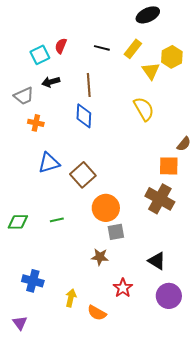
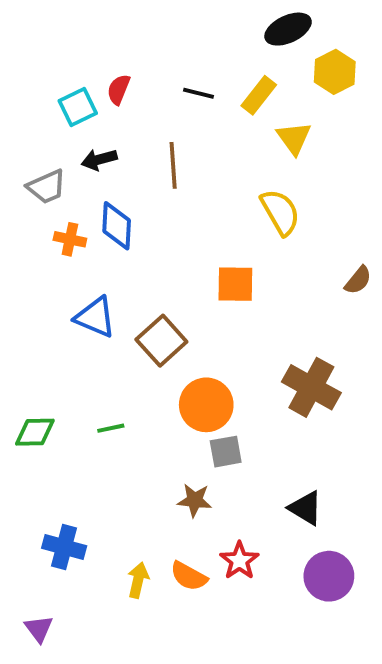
yellow hexagon: (172, 57) -> (335, 72), moved
blue diamond: (84, 116) -> (117, 226), moved
blue triangle: (49, 163) -> (95, 317), turned 40
orange square: (169, 166) -> (235, 284), moved
orange semicircle: (97, 313) -> (189, 576), moved

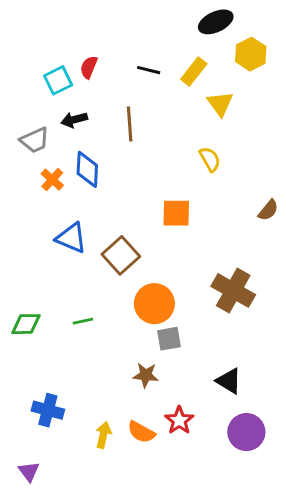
yellow semicircle: (280, 212) -> (210, 159), size x0.7
orange cross: (70, 239) -> (52, 180), turned 30

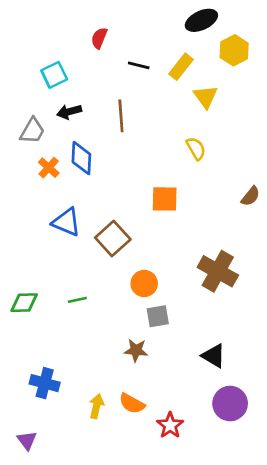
red semicircle: (89, 67) -> (99, 38), moved
gray trapezoid: (35, 140) -> (32, 131), turned -36
orange circle: (154, 304) -> (144, 284), size x0.7
red star: (179, 420) -> (170, 425), moved

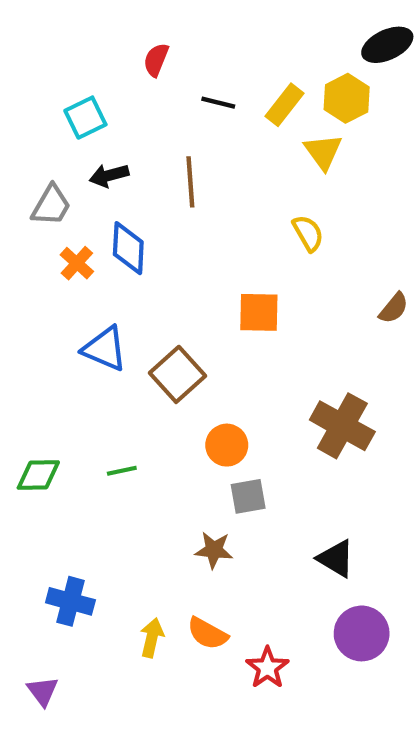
black ellipse: (201, 20) -> (387, 45), moved
yellow hexagon: (234, 50) -> (347, 98), moved

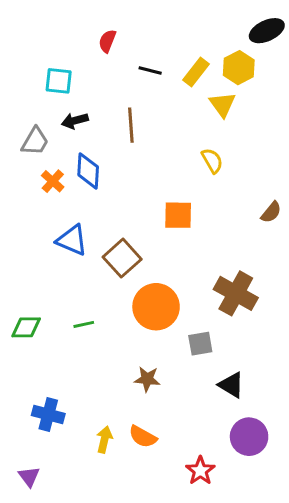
cyan square: (85, 118) -> (59, 81), turned 32
orange circle: (227, 445) -> (156, 307), size x1.6
gray square: (248, 496) -> (200, 344), moved
red star: (267, 668) -> (200, 471), moved

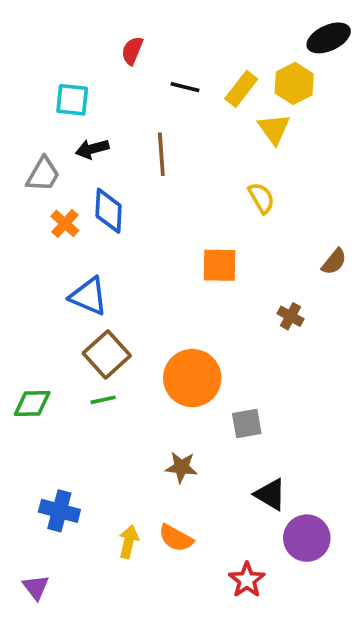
brown square: (122, 258) -> (107, 354), moved
brown cross: (236, 293) -> (290, 316), moved, size x0.5
black triangle: (231, 385) -> (270, 494), moved

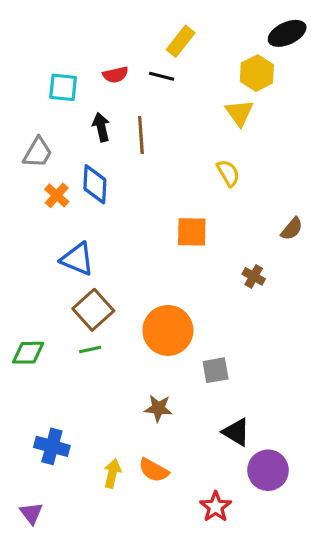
red semicircle: (132, 51) -> (115, 75), moved, turned -125
yellow rectangle: (241, 89) -> (181, 41), moved
black arrow: (92, 149) -> (101, 127), moved, turned 92

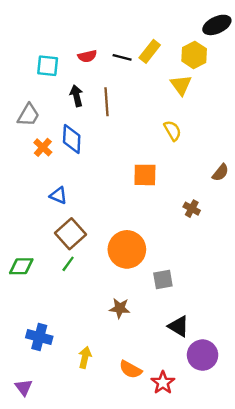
yellow rectangle: (181, 41) -> (150, 51), moved
blue triangle: (77, 259) -> (58, 195), size x0.7
green line: (90, 349) -> (68, 264), turned -42
orange semicircle: (154, 470) -> (130, 369), moved

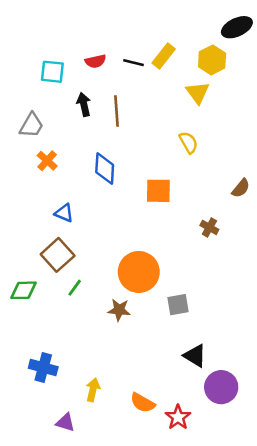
blue diamond: (72, 139) -> (105, 169), moved
brown square: (70, 234) -> (58, 255), moved
brown star: (120, 308) -> (119, 310), moved
purple triangle: (24, 387) -> (65, 422), moved, turned -36

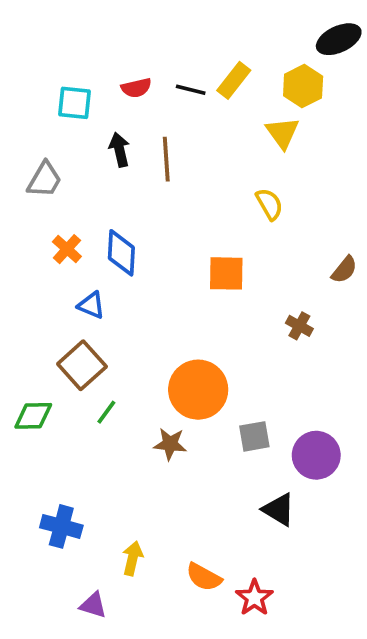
orange cross: (47, 161) -> (67, 249), moved
blue diamond: (105, 169) -> (121, 253), moved
purple circle: (221, 387) -> (316, 455), moved

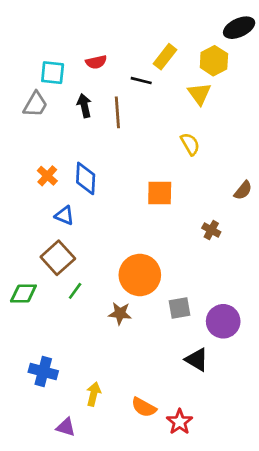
black line: (191, 90) -> (141, 81), moved
gray trapezoid: (44, 180) -> (35, 104), moved

